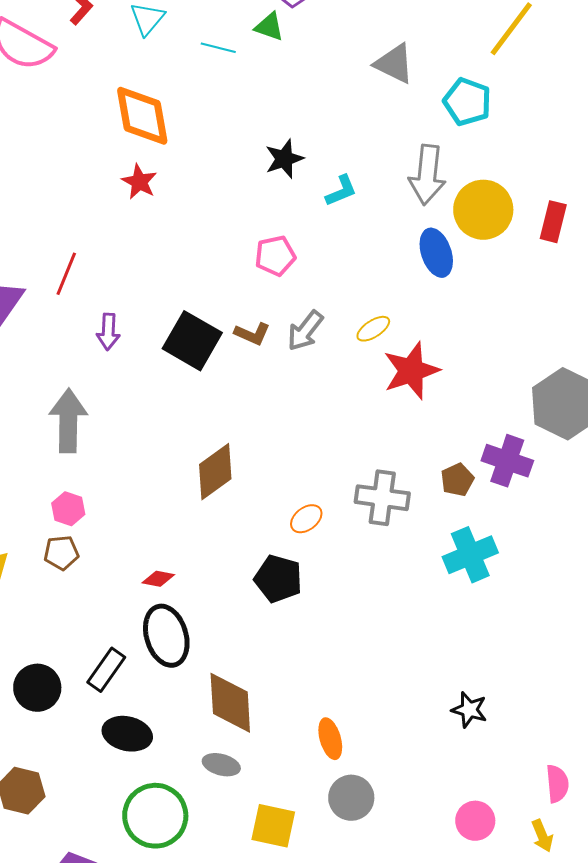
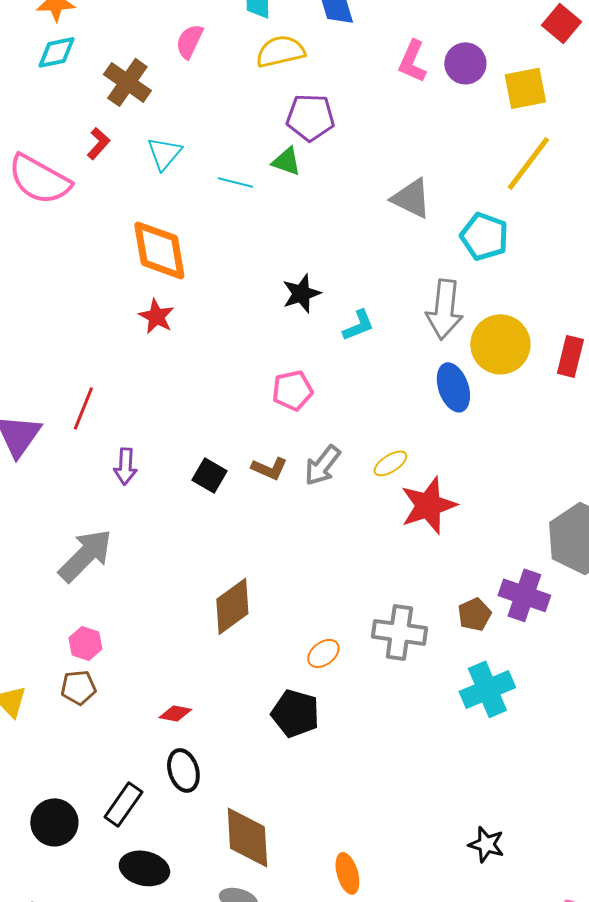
black square: (192, 341) -> (209, 475), size x0.6
gray arrow: (68, 421) -> (85, 555), turned 44
black ellipse: (166, 636) -> (183, 770), size x0.7

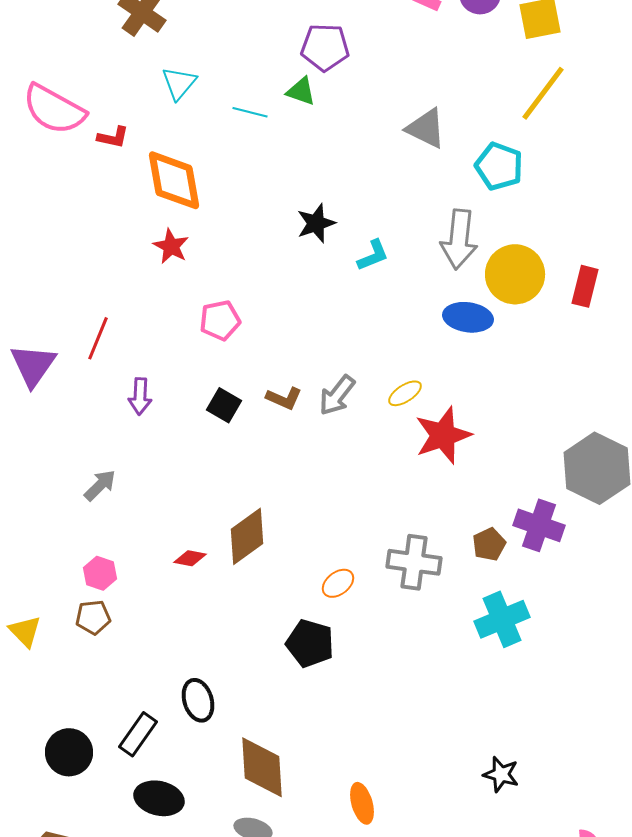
red L-shape: (98, 143) -> (113, 137), moved, turned 60
blue ellipse: (453, 387) -> (468, 317), turned -63
pink pentagon: (292, 390) -> (220, 320), moved
gray arrow: (85, 555) -> (100, 485), size x0.6
red diamond: (175, 713) -> (190, 558), moved

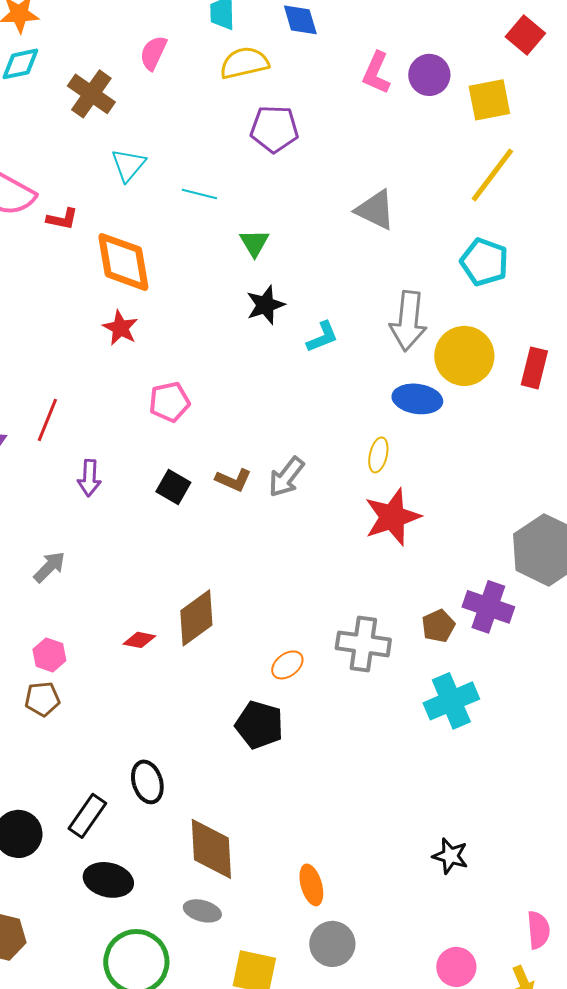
green triangle: (301, 91) -> (254, 243), moved, turned 40
cyan pentagon: (499, 166) -> (484, 262), moved
yellow ellipse: (405, 393) -> (378, 455), moved, turned -44

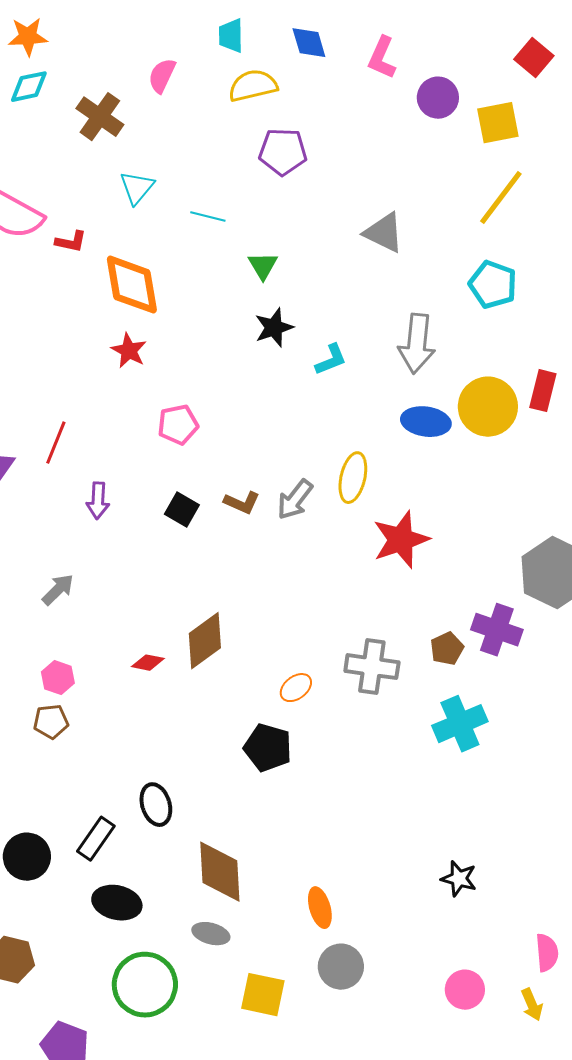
pink L-shape: (376, 73) -> (382, 58), moved
yellow circle: (464, 356) -> (488, 407), moved
yellow ellipse: (378, 455) -> (353, 478), moved, size x1.4

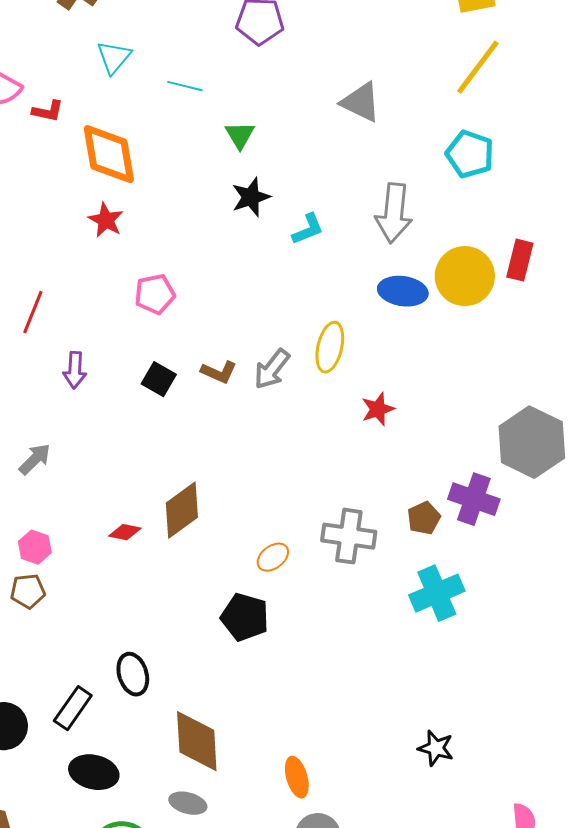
red star: (401, 540) -> (378, 409), size x0.6

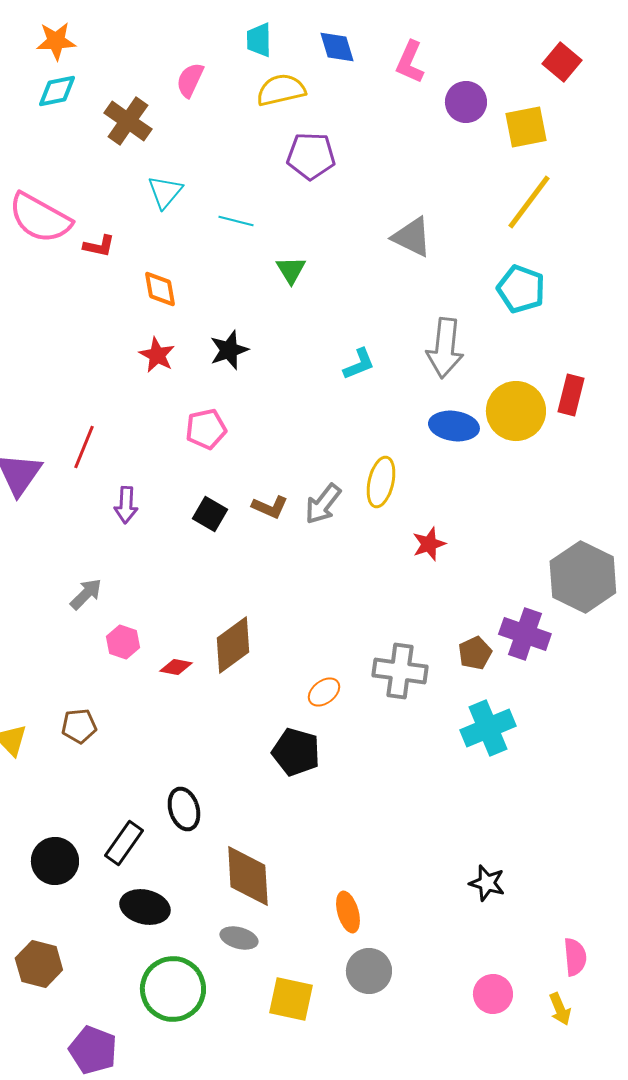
orange diamond: (109, 154) -> (160, 289), size x0.6
black star: (251, 197) -> (229, 350), moved
pink hexagon: (35, 547) -> (123, 642), moved

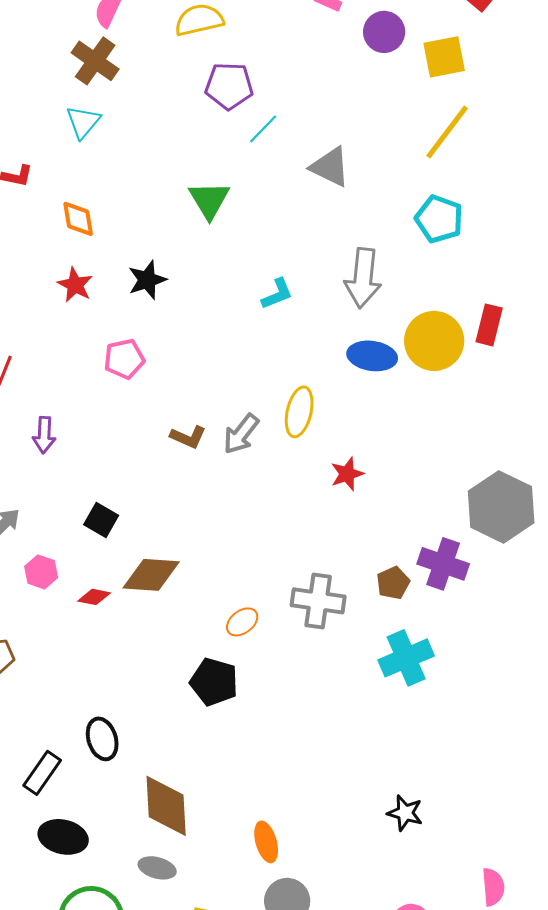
brown cross: (128, 121) -> (95, 61), moved
cyan line: (236, 221) -> (263, 129), moved, turned -60
green triangle: (291, 270) -> (209, 200), size x1.4
black square: (210, 514) -> (101, 520), moved
brown diamond: (233, 645) -> (151, 575), turned 40

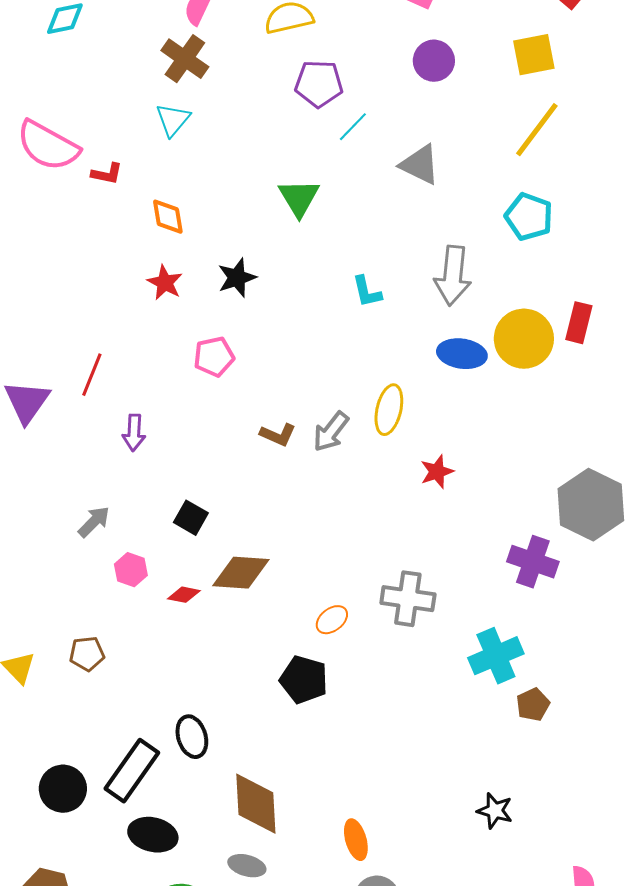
purple circle: (384, 32) -> (434, 61), moved
cyan L-shape: (277, 294) -> (367, 292), turned 99
brown pentagon: (393, 583) -> (533, 705), moved
black rectangle: (42, 773) -> (132, 771), size x1.4

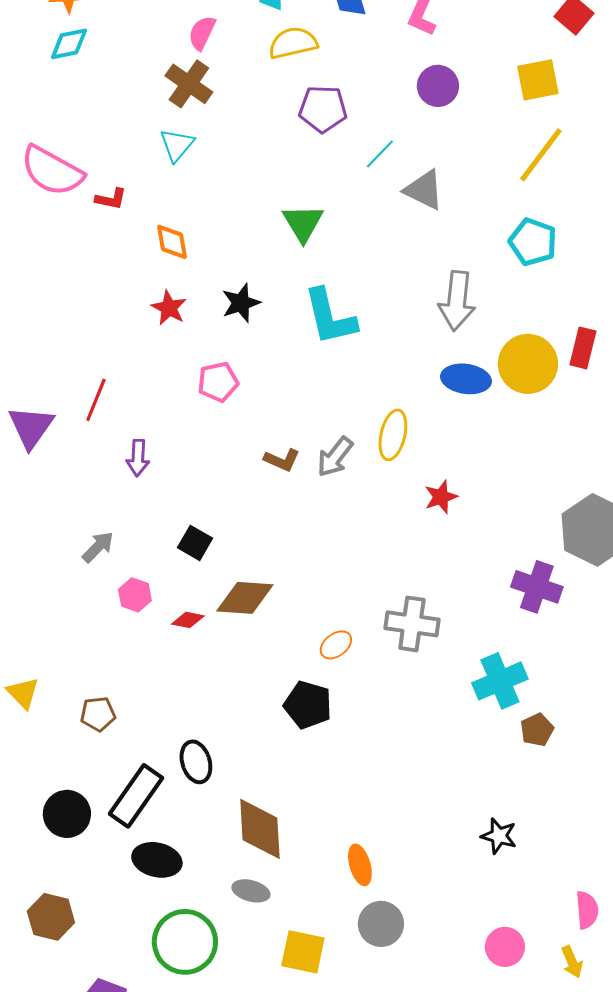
cyan line: (353, 127) -> (380, 154), moved
cyan L-shape: (367, 292) -> (330, 317), moved, size x1.8
brown pentagon: (87, 654) -> (98, 714), moved

